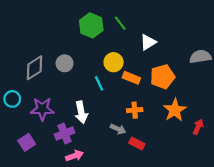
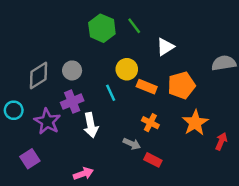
purple star: (42, 109) -> (47, 121), turned 30
orange cross: (135, 110) -> (150, 123), turned 32
purple cross: (65, 133) -> (72, 102), moved

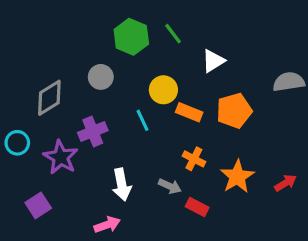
gray circle: (72, 70) -> (101, 77), moved
orange star: (195, 123) -> (237, 177), moved
white arrow: (91, 125) -> (122, 185), moved
red arrow: (221, 141) -> (285, 183), turned 35

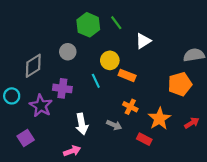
orange pentagon: (234, 111) -> (180, 84), moved
purple cross: (93, 132) -> (62, 88), turned 30
red rectangle: (197, 207) -> (144, 139), moved

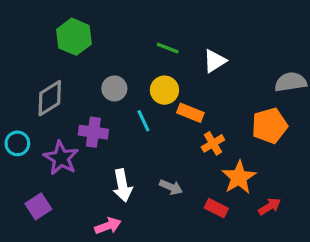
green line: (116, 23) -> (168, 48), moved, turned -32
green hexagon: (88, 25) -> (74, 37), moved
gray circle: (68, 52) -> (114, 88), moved
orange cross: (130, 107) -> (213, 143), moved, turned 32
red arrow: (192, 123) -> (270, 206), moved

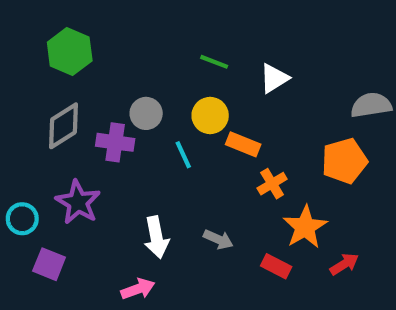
green hexagon: (74, 37) -> (70, 51), moved
purple cross: (93, 132) -> (115, 142), moved
cyan circle: (17, 143) -> (22, 219), moved
purple square: (38, 206) -> (49, 264), turned -35

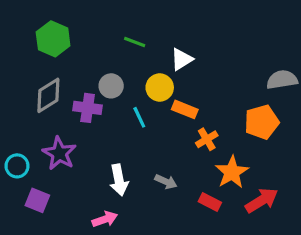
green line: (214, 62) -> (135, 42), moved
white triangle: (274, 78) -> (182, 59), moved
red arrow: (344, 264) -> (262, 200), size x1.5

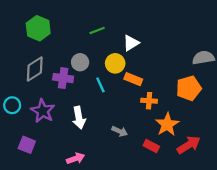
green line: (135, 42) -> (97, 31), turned -42
orange cross: (207, 139) -> (149, 101), turned 35
cyan circle: (17, 166) -> (12, 105), moved
white arrow: (119, 180) -> (79, 118), moved

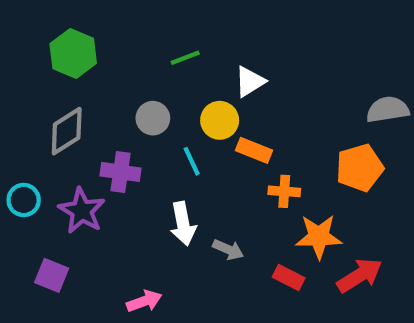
purple cross: (63, 78) -> (121, 172), moved
white arrow: (79, 118) -> (183, 224), moved
orange star: (167, 124) -> (319, 237), turned 30

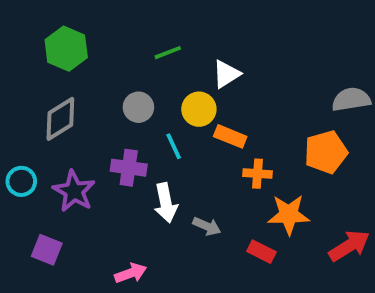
purple cross: (121, 172) -> (129, 168), moved
red arrow: (360, 275) -> (349, 246), moved

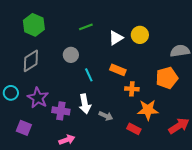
yellow circle: (199, 109) -> (140, 35), moved
purple cross: (129, 168) -> (61, 111), moved

